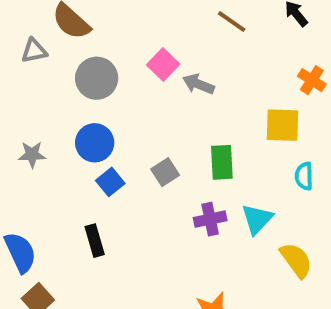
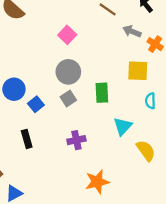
gray circle: (97, 78) -> (68, 72), moved
gray arrow: (198, 84) -> (132, 31), moved
blue circle: (95, 143) -> (14, 89), moved
purple cross: (210, 219) -> (76, 140), moved

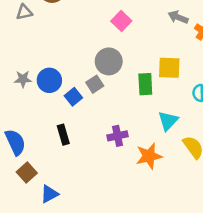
pink square: (67, 35) -> (121, 21), moved
yellow square: (138, 71) -> (169, 68), moved
gray square: (68, 98) -> (95, 84), moved
orange star: (97, 182) -> (149, 156), moved

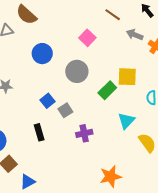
blue circle: (49, 80) -> (42, 54), moved
gray square: (95, 84) -> (65, 110), moved
green rectangle: (145, 84) -> (107, 90), turned 48
orange star: (149, 156) -> (110, 176), moved

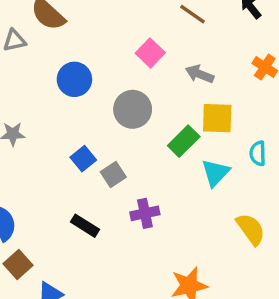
gray arrow: (135, 35) -> (200, 74), moved
cyan triangle: (126, 121) -> (215, 173), moved
black rectangle: (39, 132) -> (85, 226), moved, turned -42

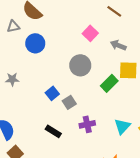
blue circle: (74, 79) -> (35, 43), moved
cyan triangle: (215, 173) -> (122, 126), moved

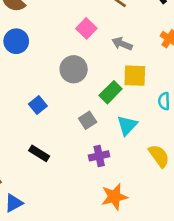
gray square: (69, 102) -> (88, 120), moved
purple cross: (87, 124) -> (99, 156), moved
cyan triangle: (122, 126) -> (127, 125), moved

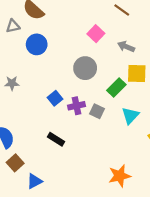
gray square: (88, 120) -> (97, 111), turned -32
purple cross: (99, 156) -> (76, 106), moved

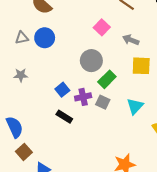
gray triangle: (13, 26) -> (22, 38), moved
green rectangle: (116, 88) -> (107, 79), moved
black rectangle: (56, 139) -> (64, 117), moved

